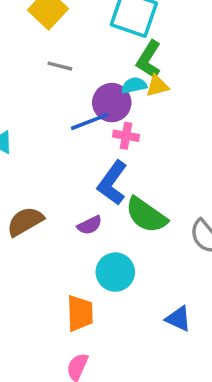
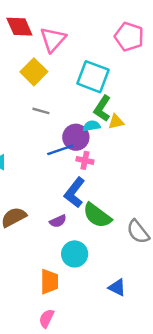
yellow triangle: (157, 86) -> (116, 122), moved

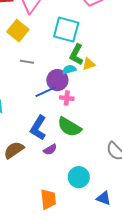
blue L-shape: (75, 193) -> (38, 128), moved
green semicircle: (97, 215) -> (69, 127), moved
cyan circle: (75, 254) -> (79, 177), moved

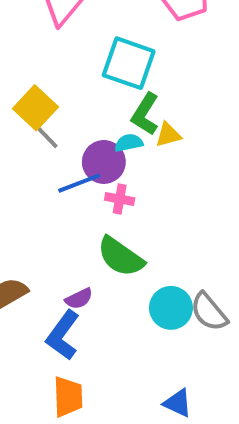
yellow square: (18, 31) -> (35, 108), moved
gray line: (27, 62) -> (47, 137), moved, turned 32
blue L-shape: (38, 128) -> (63, 335), moved
cyan circle: (79, 177) -> (171, 308), moved

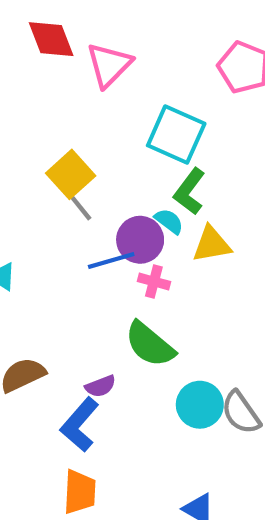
yellow triangle: (168, 135) -> (212, 244), moved, size x1.4
cyan semicircle: (129, 143) -> (169, 221), turned 44

